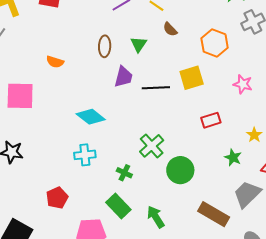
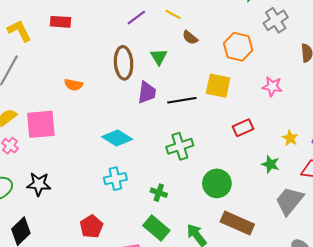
brown ellipse: (105, 46) -> (124, 63), size x1.4
yellow square: (192, 78) -> (218, 86), turned 35
green cross: (152, 146) -> (180, 146), moved, turned 30
brown rectangle: (214, 214) -> (237, 223), moved

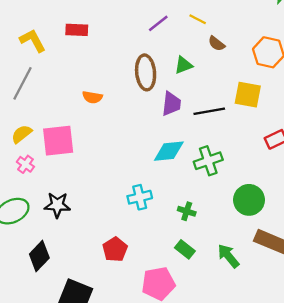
green triangle: (159, 57) -> (183, 65), turned 42
cyan diamond: (117, 138) -> (169, 151), moved, turned -36
green rectangle: (156, 228) -> (185, 249), size x0.7

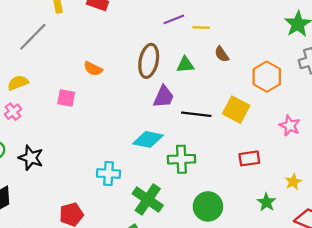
yellow line: (198, 19) -> (201, 27), moved, turned -42
pink square: (58, 141) -> (66, 98), moved, size x0.6
green cross: (187, 211) -> (148, 199), size x1.8

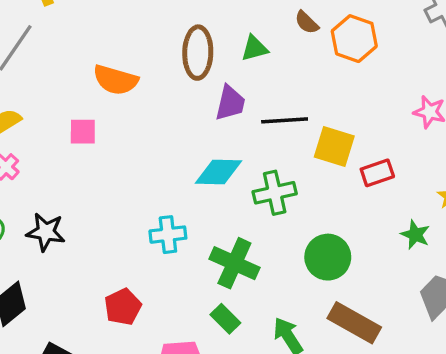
orange semicircle: (93, 69) -> (115, 80), size x1.5
orange hexagon: (267, 77) -> (354, 39), moved
yellow square: (236, 110) -> (334, 146), moved

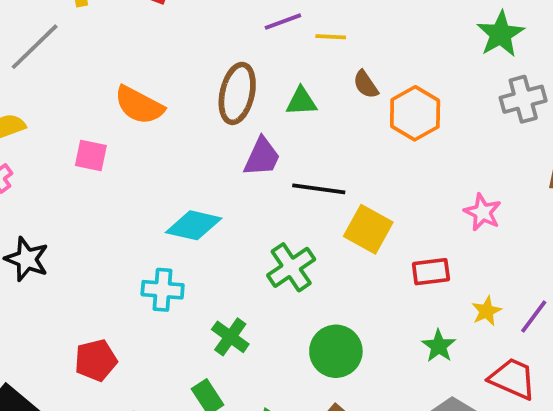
cyan diamond: (218, 172) -> (194, 225), moved
red rectangle: (377, 173) -> (431, 272), moved
green cross: (275, 193) -> (291, 267), turned -33
green cross: (234, 263) -> (230, 337), size x0.7

